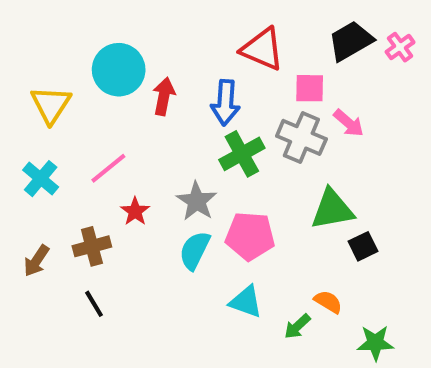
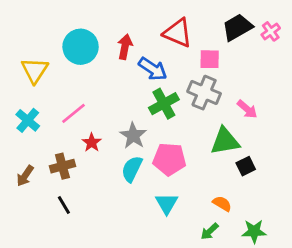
red arrow: (164, 96) -> (125, 47), moved
blue arrow: (225, 103) -> (153, 69), turned -60
pink arrow: (349, 123) -> (247, 109), moved
cyan triangle: (246, 302) -> (167, 204), turned 40
green arrow: (297, 326) -> (210, 231), moved

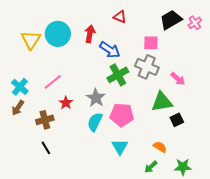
red triangle: (178, 33) -> (120, 17), moved, size x0.6
yellow triangle: (35, 70) -> (31, 40), moved
brown arrow: (25, 176) -> (18, 108), moved

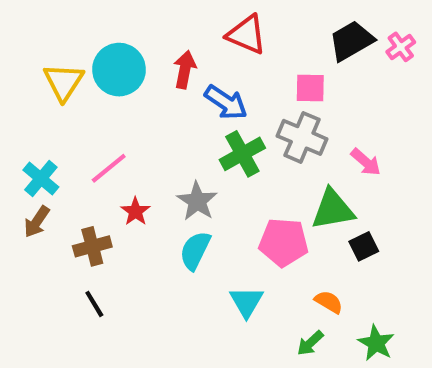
red triangle: (120, 17) -> (246, 35), size x1.5
pink pentagon: (122, 115) -> (284, 242), moved
green star: (183, 167) -> (376, 343), turned 30

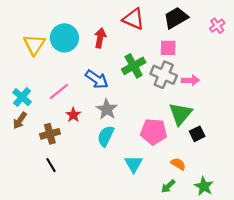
black trapezoid: (351, 41) -> (176, 18), moved
blue arrow: (226, 102) -> (97, 79), moved
green cross: (242, 154) -> (134, 66), moved
pink arrow: (366, 162) -> (190, 80), moved, turned -42
green triangle: (333, 209) -> (180, 114), turned -40

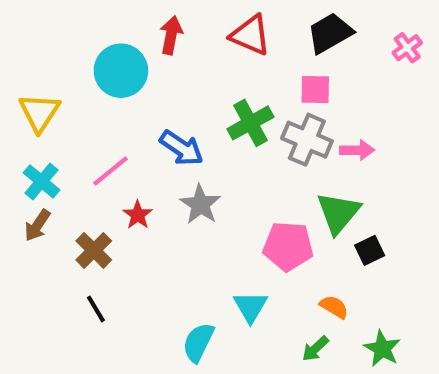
red arrow: (100, 38) -> (171, 35), moved
yellow triangle: (34, 45) -> (39, 112), moved
brown cross: (50, 134) -> (94, 250), turned -30
cyan semicircle: (106, 136) -> (198, 342), moved

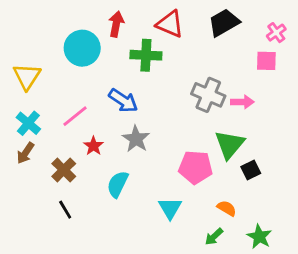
pink square: (315, 89) -> (266, 61), moved
green cross: (250, 123) -> (146, 55), moved, turned 32
cyan semicircle: (198, 342) -> (118, 184), moved

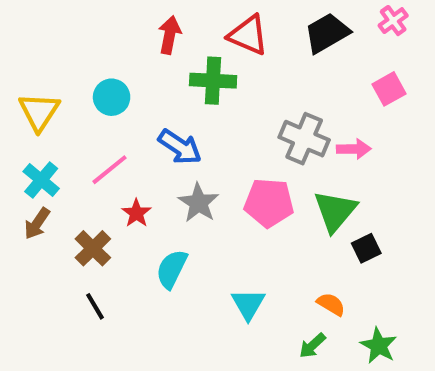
pink cross: (276, 33) -> (393, 21), moved
cyan circle: (82, 48) -> (112, 97), moved, size x0.7
pink square: (266, 61) -> (389, 89), turned -30
pink pentagon: (196, 167) -> (269, 203), moved

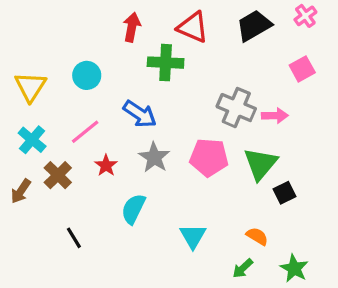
brown arrow: (37, 223) -> (21, 191), moved
brown cross: (93, 248) -> (58, 175), moved

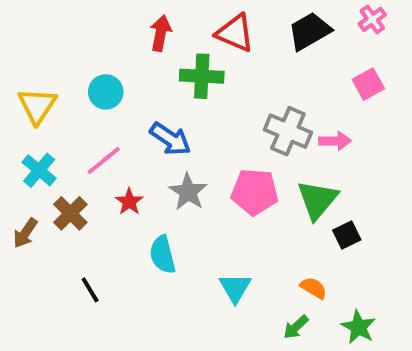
cyan semicircle: (133, 209) -> (163, 255), turned -40

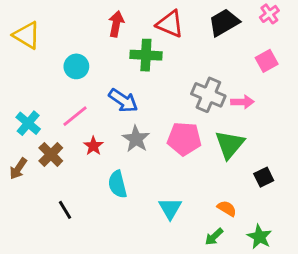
yellow triangle: (37, 106) -> (27, 35), moved, turned -32
black square: (347, 235) -> (264, 177), moved

